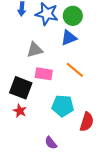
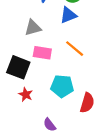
red star: (20, 111) -> (26, 94), moved

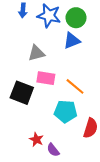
orange line: (75, 49) -> (75, 86), moved
red star: (26, 94) -> (36, 140), moved

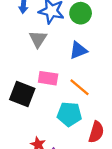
blue triangle: (72, 41) -> (78, 50), moved
gray triangle: (36, 53) -> (38, 39), moved, turned -42

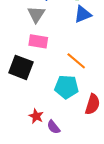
blue triangle: (78, 50) -> (83, 14), moved
pink rectangle: (48, 78) -> (38, 41), moved

